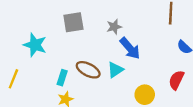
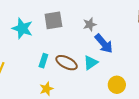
cyan star: (35, 45) -> (22, 28), moved
cyan rectangle: (62, 78) -> (43, 61), moved

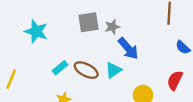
gray square: (53, 20) -> (88, 22), moved
cyan rectangle: (43, 61) -> (60, 68), turned 32

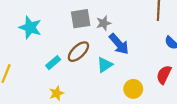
brown ellipse: (86, 70) -> (78, 52), moved, turned -70

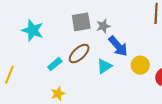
yellow circle: (133, 89) -> (140, 65), moved

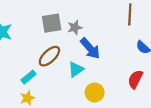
cyan rectangle: (55, 64) -> (29, 77), moved
yellow circle: (140, 65) -> (95, 92), moved

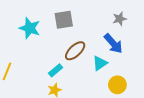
gray square: (52, 23) -> (64, 20), moved
gray star: (75, 28) -> (120, 19), moved

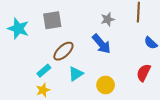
cyan triangle: (100, 63) -> (76, 74), moved

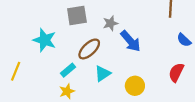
gray star: (108, 19) -> (110, 23), moved
cyan star: (18, 29) -> (45, 40), moved

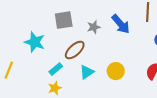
blue arrow: (130, 41) -> (121, 24), moved
yellow circle: (135, 86) -> (116, 71), moved

